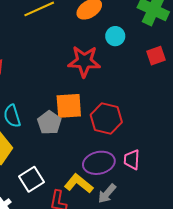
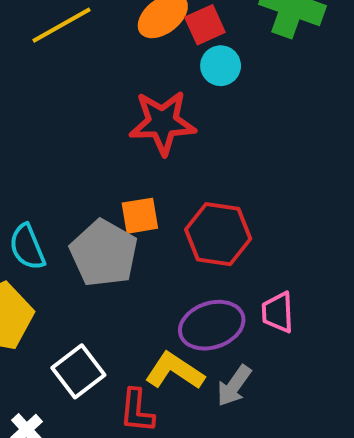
red square: (156, 56) -> (205, 25), moved
orange square: (69, 106) -> (140, 216), size x0.7
gray pentagon: (49, 123) -> (104, 253), size x1.4

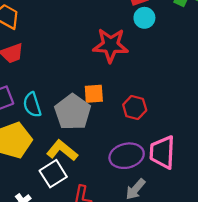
red hexagon: (218, 234) -> (135, 108), size x0.7
pink trapezoid: (278, 312) -> (162, 152), size x1.5
yellow L-shape: (175, 371) -> (62, 150), moved

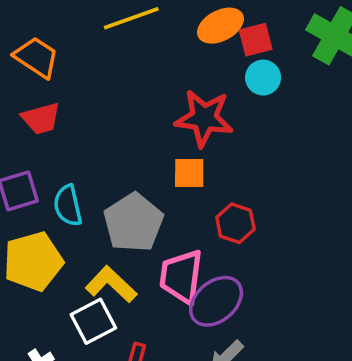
orange square: (94, 94) -> (189, 173), moved
pink trapezoid: (162, 152) -> (181, 277), moved
purple ellipse: (127, 156) -> (216, 301), turned -32

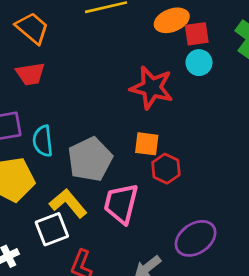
orange square: (189, 173) -> (147, 144), moved
purple ellipse: (216, 301) -> (196, 238), moved

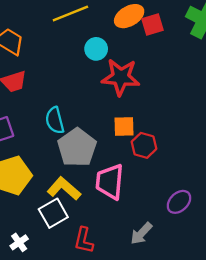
cyan circle: (199, 63) -> (96, 49), moved
cyan semicircle: (43, 141) -> (55, 120), moved
purple ellipse: (196, 238) -> (179, 202), size x0.7

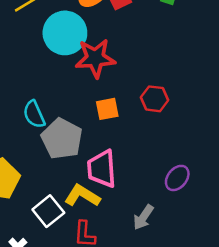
cyan circle: (96, 49) -> (65, 33), size x1.8
red hexagon: (144, 145) -> (154, 99), moved
yellow L-shape: (64, 189) -> (82, 196), moved

